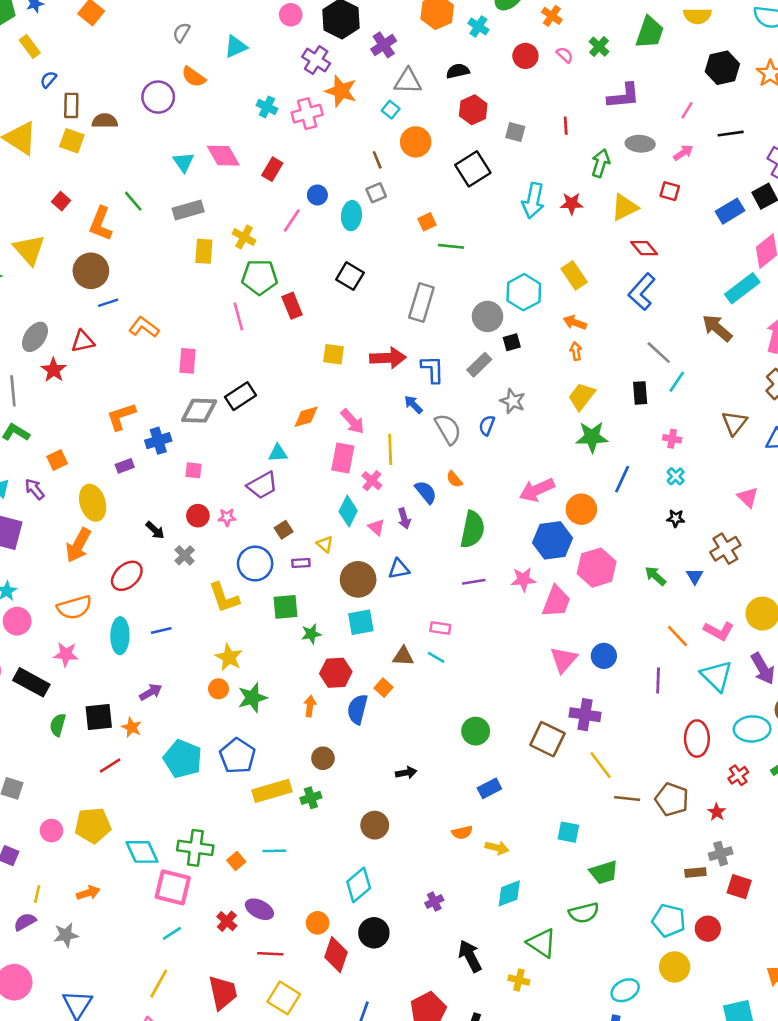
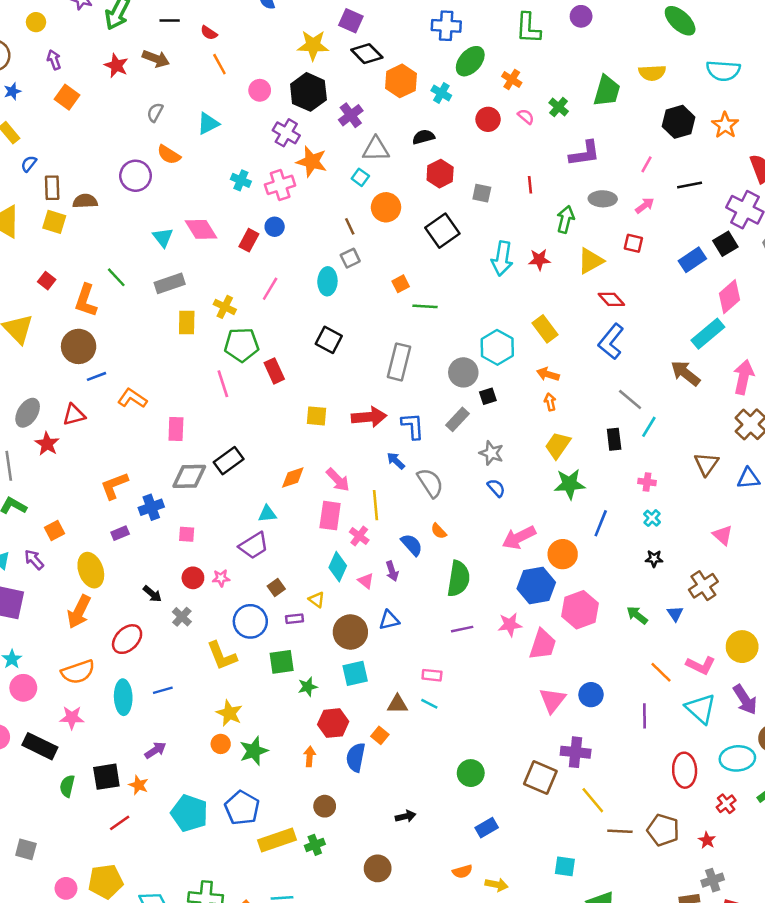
blue circle: (317, 195) -> (275, 227), moved
blue semicircle: (487, 425) -> (496, 488), moved, turned 120

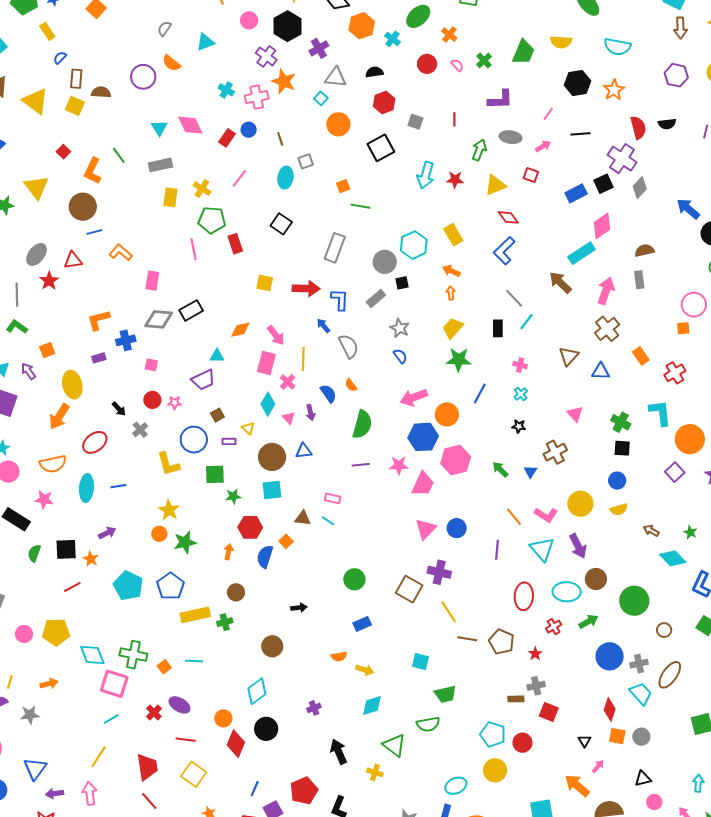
brown line: (350, 226) -> (280, 139), moved

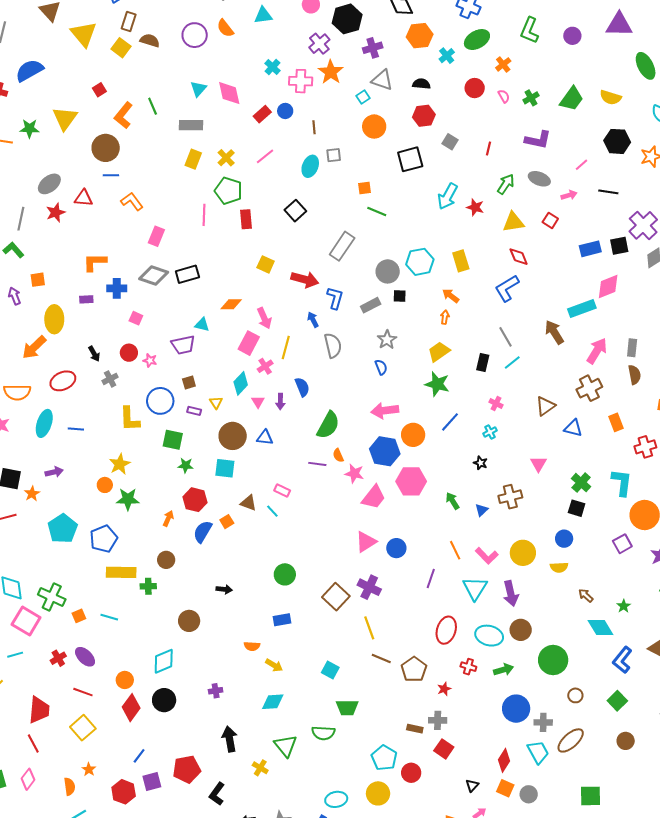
brown semicircle: (645, 250) -> (634, 375), moved, turned 78
orange semicircle: (351, 385) -> (338, 455), moved
red cross: (554, 627) -> (468, 667), turned 35

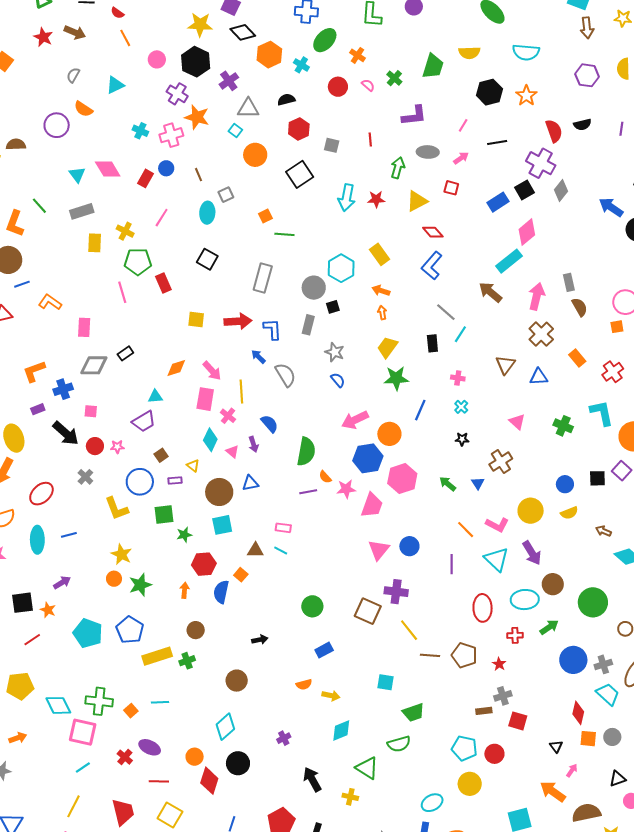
black rectangle: (187, 274) -> (125, 353), size x0.7
gray rectangle: (371, 305) -> (308, 325), turned -30
black arrow: (94, 354) -> (66, 433), moved, size x1.8
black square: (577, 508) -> (597, 478), moved

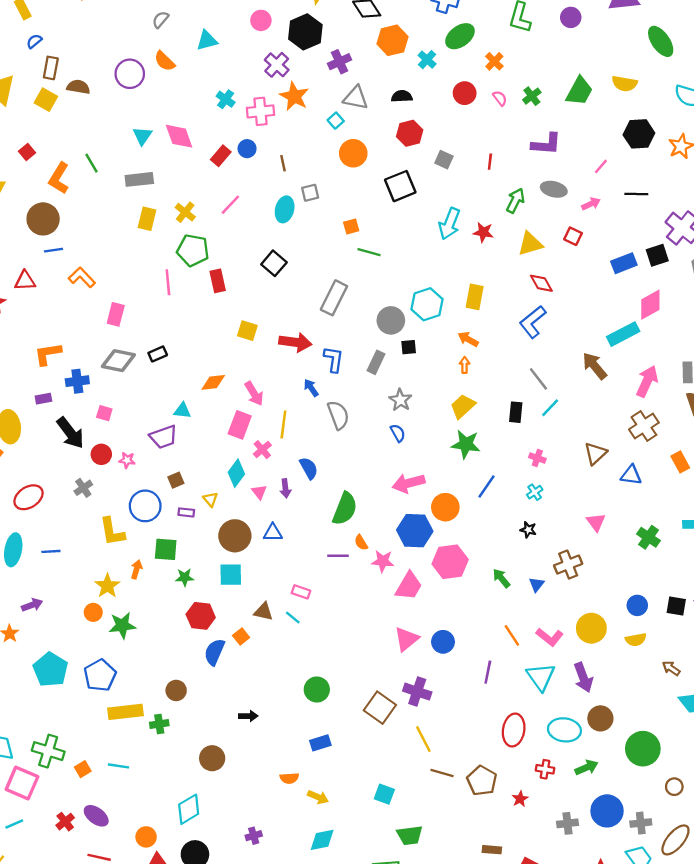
yellow rectangle: (379, 254) -> (475, 297), turned 35
orange arrow: (185, 590) -> (136, 569), moved
gray cross: (503, 696) -> (567, 823), moved

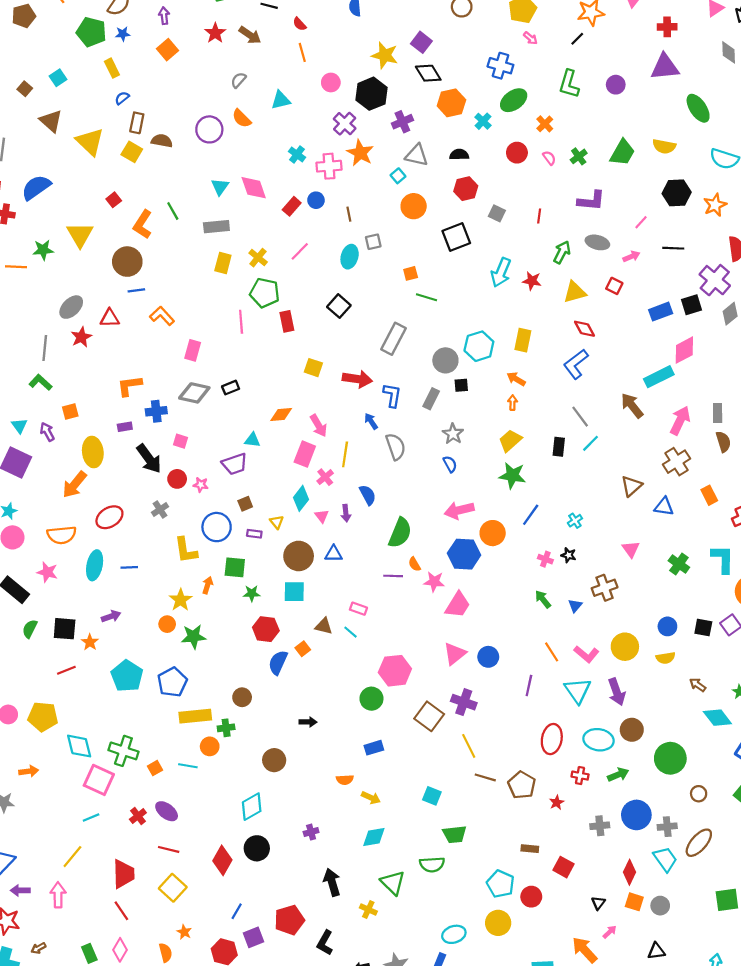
pink cross: (537, 458) -> (545, 559), moved
pink hexagon: (450, 562) -> (395, 671), moved
orange circle: (146, 837) -> (210, 746), moved

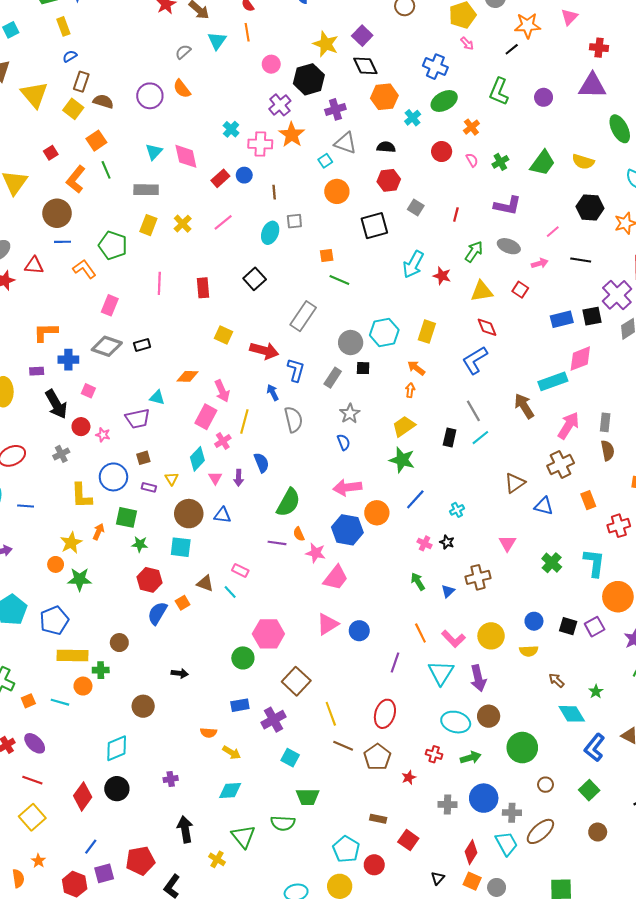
orange square: (167, 50) -> (96, 141), moved
cyan triangle: (281, 100) -> (217, 41), moved, turned -48
green pentagon: (265, 293) -> (113, 245), moved
purple cross: (464, 702) -> (273, 720), moved, turned 35
red ellipse: (552, 739) -> (385, 714), moved

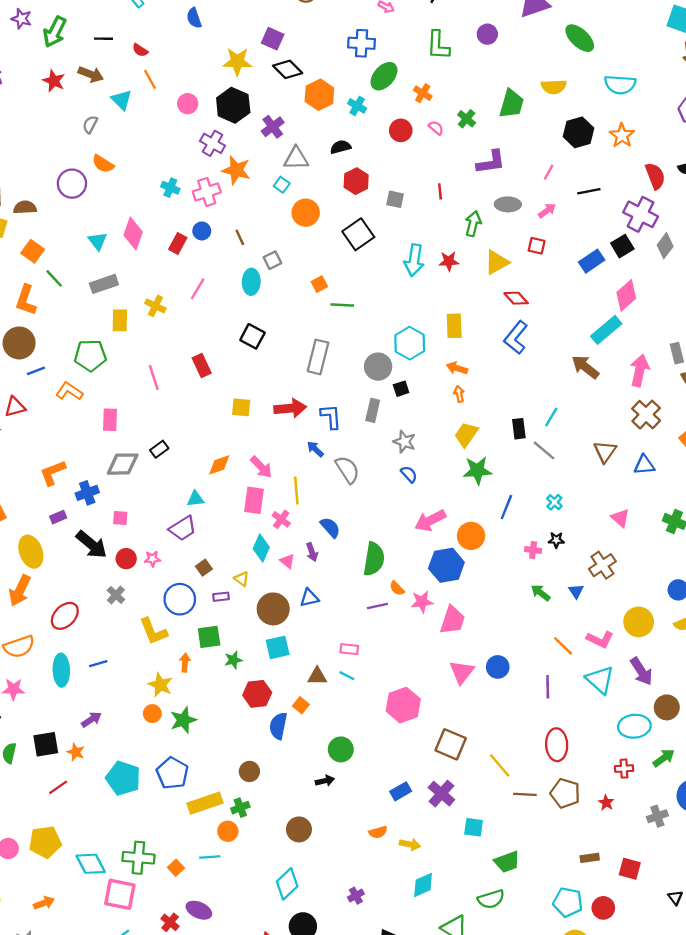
pink diamond: (186, 156) -> (133, 234), turned 52
gray line: (473, 411) -> (544, 450), moved
green circle: (243, 658) -> (341, 749), moved

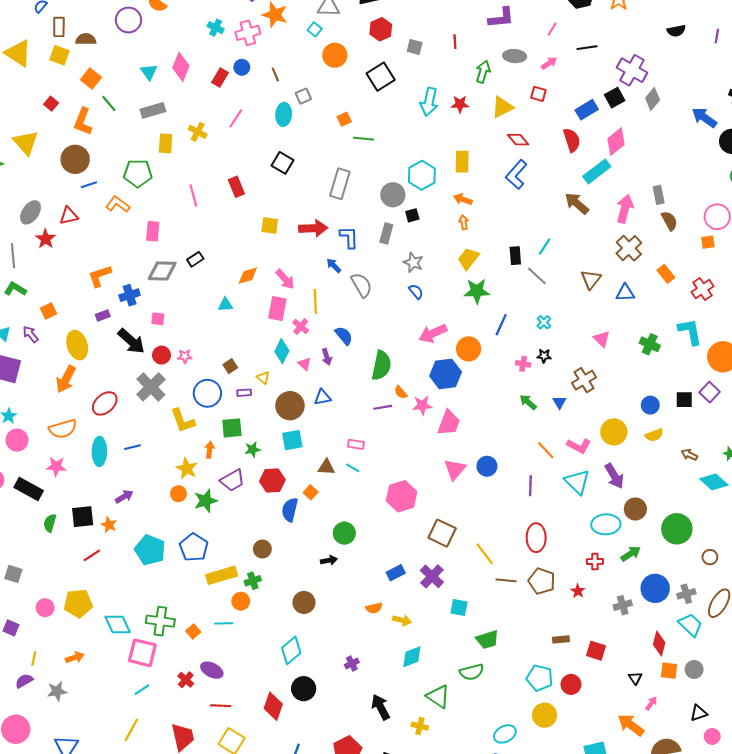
red semicircle: (655, 176) -> (572, 140), moved
purple trapezoid: (183, 528) -> (232, 480), moved
gray cross: (116, 595) -> (151, 387), size x1.8

